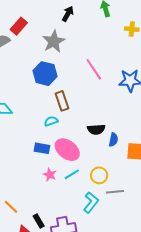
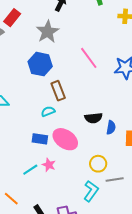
cyan line: (72, 174) -> (30, 170), moved

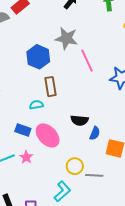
gray star: (48, 32) -> (66, 38), moved, turned 30
gray line: (115, 180) -> (94, 175), moved

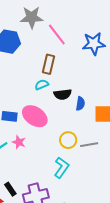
brown rectangle: (50, 87) -> (49, 64), moved, turned 36
cyan semicircle: (36, 105) -> (42, 85), moved

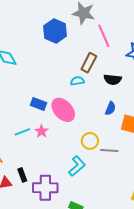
black semicircle: (63, 94) -> (113, 79), moved

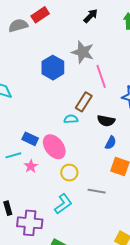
blue semicircle: (110, 108) -> (111, 143), moved
cyan line: (22, 132) -> (13, 155), moved
yellow circle: (90, 141) -> (69, 173), moved

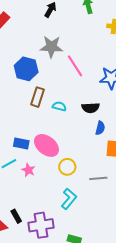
brown rectangle: (84, 102) -> (37, 97), moved
cyan semicircle: (71, 119) -> (59, 106), moved, turned 32

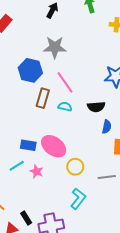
pink line: (75, 66) -> (65, 82), moved

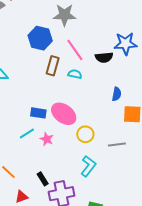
black semicircle: (96, 107) -> (104, 57), moved
black rectangle: (26, 218) -> (43, 179), moved

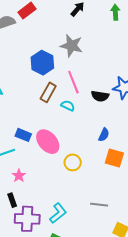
yellow circle: (85, 134) -> (73, 162), moved
pink star: (47, 139) -> (19, 176), moved
gray line: (117, 144) -> (99, 205), moved
cyan L-shape: (88, 166) -> (58, 213), moved

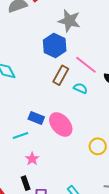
gray star: (71, 46) -> (69, 21), moved
pink line: (73, 82) -> (86, 65), turned -30
yellow circle: (73, 162) -> (98, 146), moved

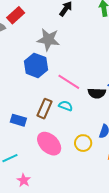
brown rectangle: (61, 75) -> (45, 109), moved
blue rectangle: (36, 118) -> (18, 120), moved
yellow circle: (98, 146) -> (83, 143), moved

